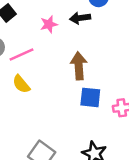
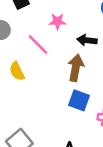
black arrow: (80, 18) -> (87, 40), moved
pink line: (22, 54) -> (38, 45), moved, turned 55

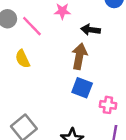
pink line: (38, 45) -> (32, 26), moved

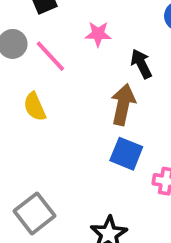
black arrow: (91, 30) -> (141, 64), turned 54

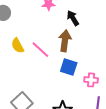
pink line: (50, 56) -> (40, 50), moved

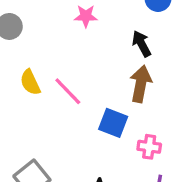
black arrow: (73, 18) -> (142, 44), moved
brown arrow: (65, 41) -> (141, 84), moved

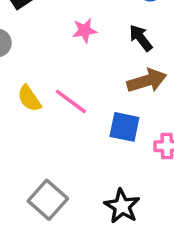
pink star: (86, 16) -> (85, 31), moved
brown arrow: (141, 84) -> (147, 81), turned 72

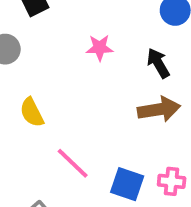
pink line: (71, 101) -> (73, 163), moved
blue square: (124, 127) -> (127, 184), moved

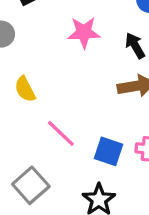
pink star: (100, 48) -> (84, 32), size x1.4

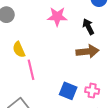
pink line: (61, 133) -> (31, 70), moved, turned 30

